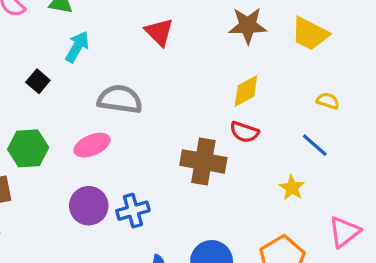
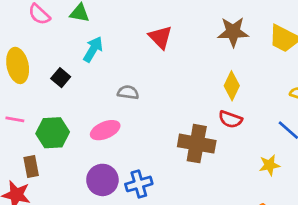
yellow diamond: (246, 91) -> (232, 86), turned -36
gray semicircle: (120, 99) -> (128, 92), size x0.6
yellow star: (292, 188) -> (269, 165), turned 30

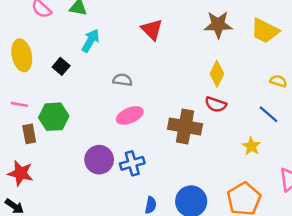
pink ellipse: (105, 130) -> (130, 115), moved
yellow star: (269, 165) -> (251, 146), turned -30
brown rectangle: (31, 166) -> (29, 134), moved

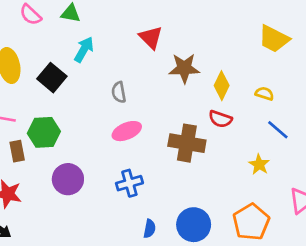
brown star: (218, 25) -> (184, 68), moved
black square: (61, 66) -> (52, 78), size x1.5
gray semicircle: (122, 80) -> (119, 92), turned -108
yellow semicircle: (278, 81) -> (264, 94), moved
purple circle: (99, 160) -> (68, 179), moved

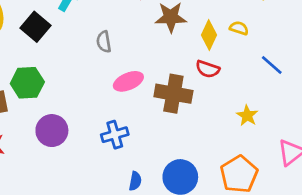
yellow semicircle: (264, 94) -> (239, 28), moved
blue line: (278, 130) -> (272, 65), moved
pink ellipse: (127, 131) -> (128, 81), moved

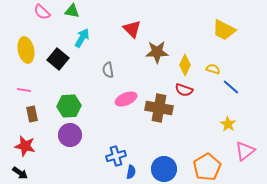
yellow semicircle: (239, 28) -> (213, 69), moved
green hexagon: (27, 83) -> (69, 106), moved
yellow star: (247, 116) -> (228, 124), moved
blue cross: (115, 135) -> (116, 156), moved

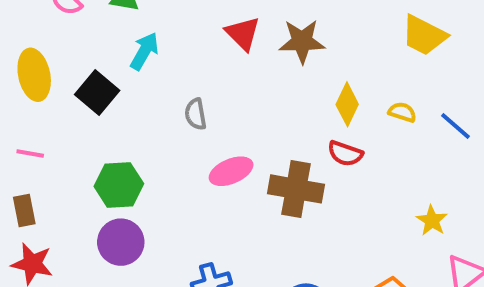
brown star: (157, 52) -> (302, 41), moved
blue line: (231, 87) -> (455, 126), moved
brown rectangle: (32, 114) -> (24, 211), moved

